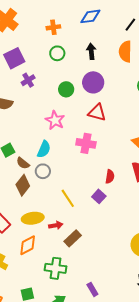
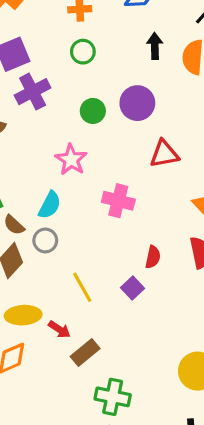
black arrow: (91, 51) -> (155, 46), moved
purple cross: (28, 80) -> (33, 92), size x1.5
red triangle: (97, 112) -> (164, 154), moved, turned -30
red arrow: (56, 225) -> (59, 329), turned 40
green cross: (56, 268) -> (113, 397), moved

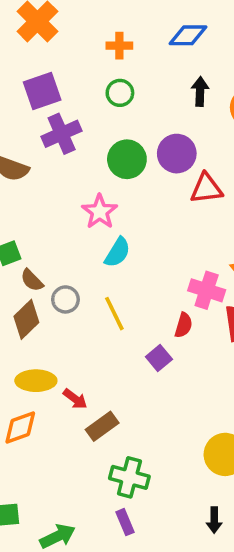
green circle: (93, 111) -> (127, 159), size x1.4
red triangle: (164, 154) -> (206, 189), moved
pink cross: (118, 201) -> (207, 290), moved
cyan semicircle: (50, 205) -> (117, 252), moved
yellow line: (82, 287) -> (114, 314), moved

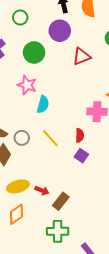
purple circle: (177, 154) -> (60, 31), moved
red semicircle: (184, 325) -> (80, 135), moved
green cross: (129, 477) -> (58, 231), moved

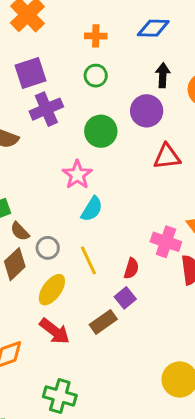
yellow ellipse: (18, 186) -> (52, 290), moved, turned -55
red arrow: (42, 190) -> (55, 331), size x1.5
brown rectangle: (61, 201) -> (103, 322), moved

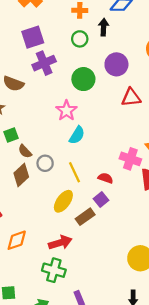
black arrow: (163, 75) -> (104, 27), moved
red semicircle: (131, 268) -> (105, 178), turned -88
yellow ellipse: (52, 290) -> (63, 201), moved
red arrow: (55, 331) -> (60, 243), moved, turned -55

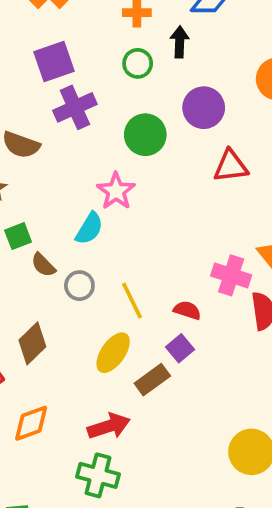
cyan semicircle: (77, 135) -> (89, 228), moved
brown diamond: (21, 175) -> (32, 343), moved

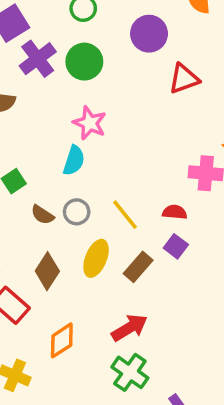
green circle: (145, 135) -> (84, 62), moved
brown semicircle: (43, 265) -> (42, 215), moved
yellow ellipse: (113, 353) -> (96, 258), moved
brown rectangle: (152, 380) -> (138, 267), moved
green cross: (98, 475) -> (130, 372), turned 33

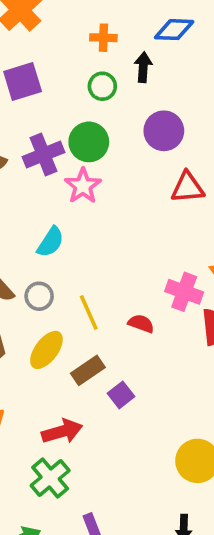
purple cross: (38, 59) -> (43, 155), moved
pink star: (90, 123) -> (83, 186), moved
purple square: (176, 246) -> (121, 395), moved

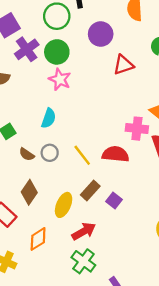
green circle: (102, 86) -> (57, 16), size x1.5
purple cross: (43, 155) -> (27, 49), moved
red semicircle: (141, 324) -> (116, 154), size x1.6
yellow ellipse: (46, 350) -> (64, 205), moved

